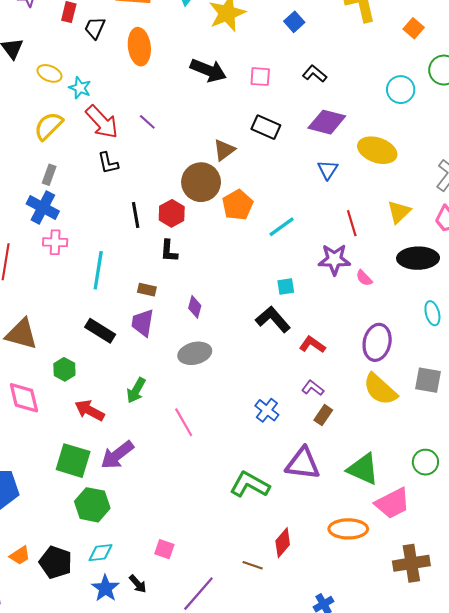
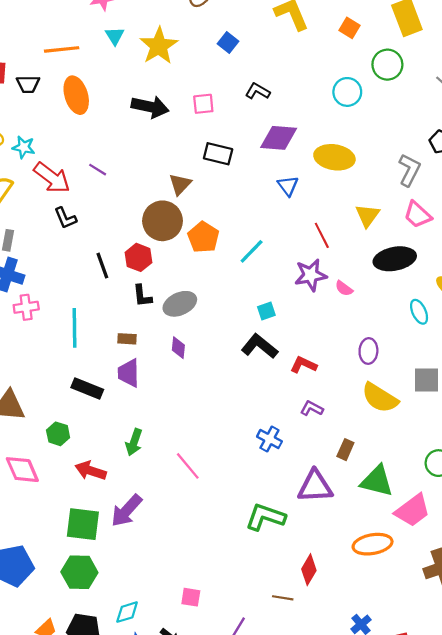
black trapezoid: (95, 28) -> (28, 84), turned -105
purple ellipse: (377, 342) -> (368, 351), size x0.7
gray ellipse: (195, 353) -> (180, 304), moved
brown rectangle: (323, 415) -> (345, 450), moved
green hexagon: (92, 505) -> (79, 572), moved

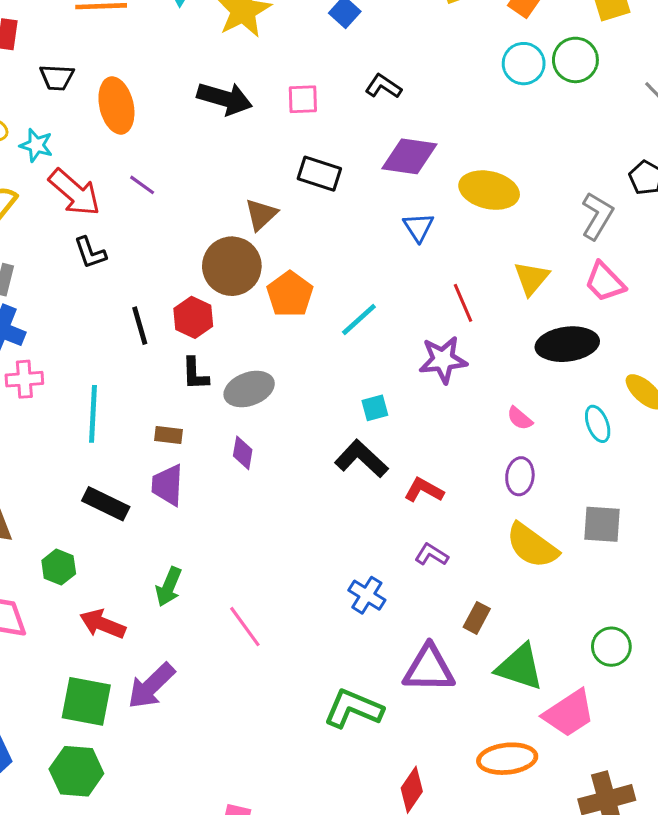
black trapezoid: (28, 84) -> (57, 77), moved
cyan circle: (347, 92) -> (524, 64), moved
orange ellipse: (76, 95) -> (116, 105), moved
pink semicircle: (344, 288) -> (520, 418), moved

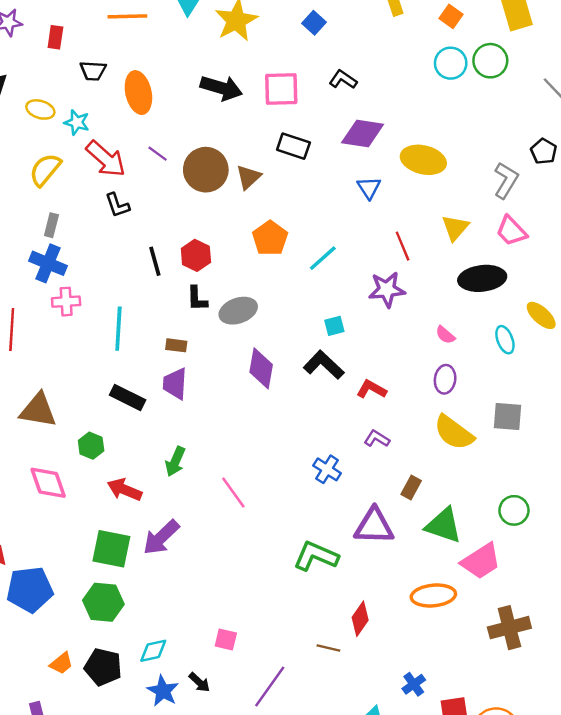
pink square: (303, 99) -> (281, 89), size x1.5
brown circle: (232, 266) -> (206, 170), moved
purple diamond: (243, 453) -> (261, 368), moved, size x1.6

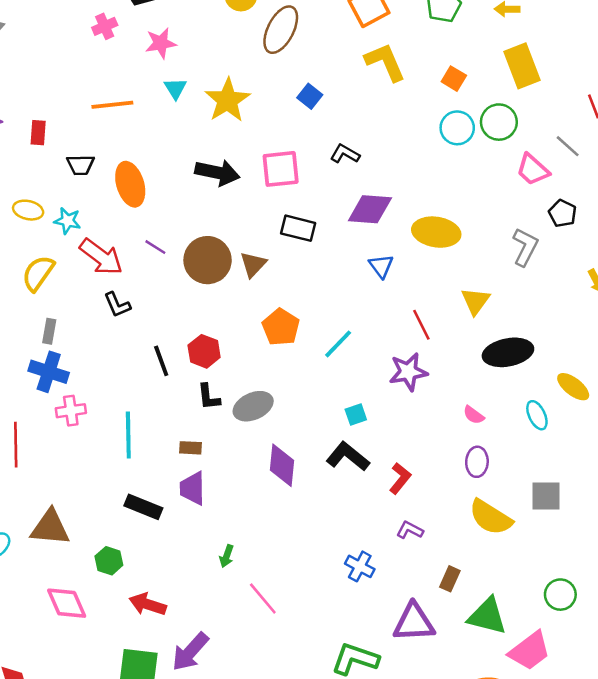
pink trapezoid: (511, 231) -> (533, 170), moved
red L-shape: (371, 389) -> (400, 478), turned 104
green arrow: (175, 462) -> (227, 556), moved, size x0.7

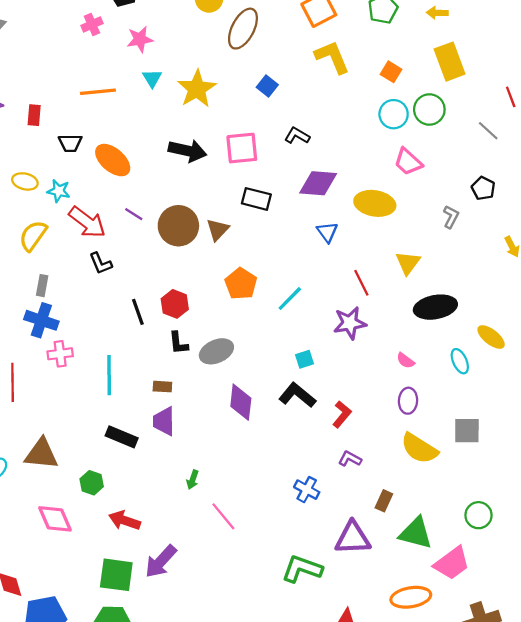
pink trapezoid: (533, 170) -> (408, 162), moved
orange ellipse: (130, 184) -> (113, 160), turned -33
gray L-shape: (525, 247) -> (451, 217), size x0.7

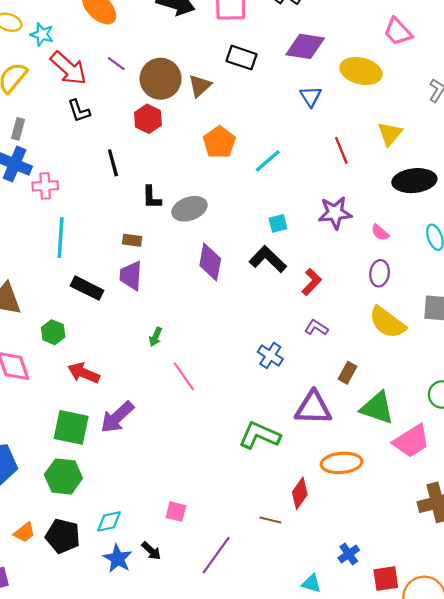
red hexagon: (175, 304) -> (148, 119), moved
purple star: (350, 323) -> (335, 213), moved
pink cross: (60, 354) -> (45, 186), moved
cyan line: (109, 375) -> (61, 238), moved
orange ellipse: (411, 597) -> (342, 463), moved

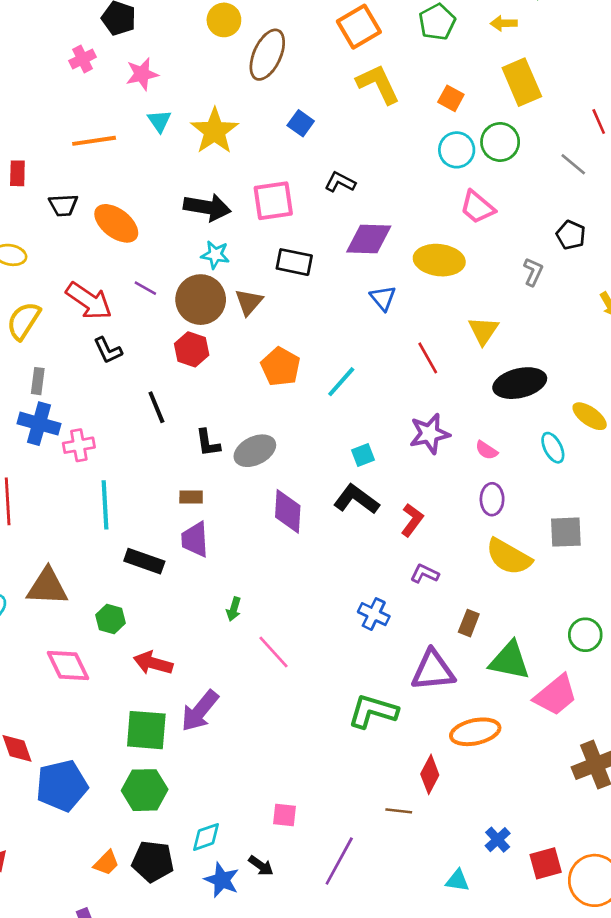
cyan star: (42, 34) -> (215, 255), moved

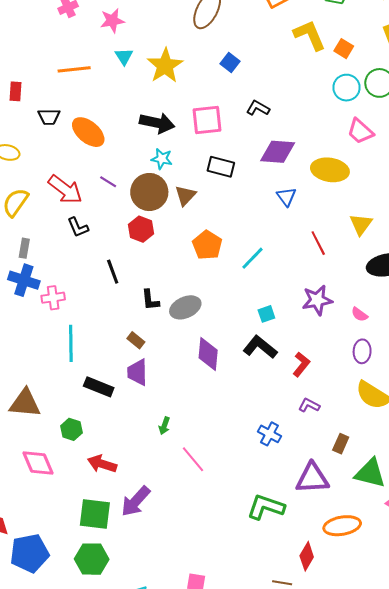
yellow L-shape: (378, 84) -> (310, 35), moved
brown rectangle: (191, 497) -> (136, 340), turned 36

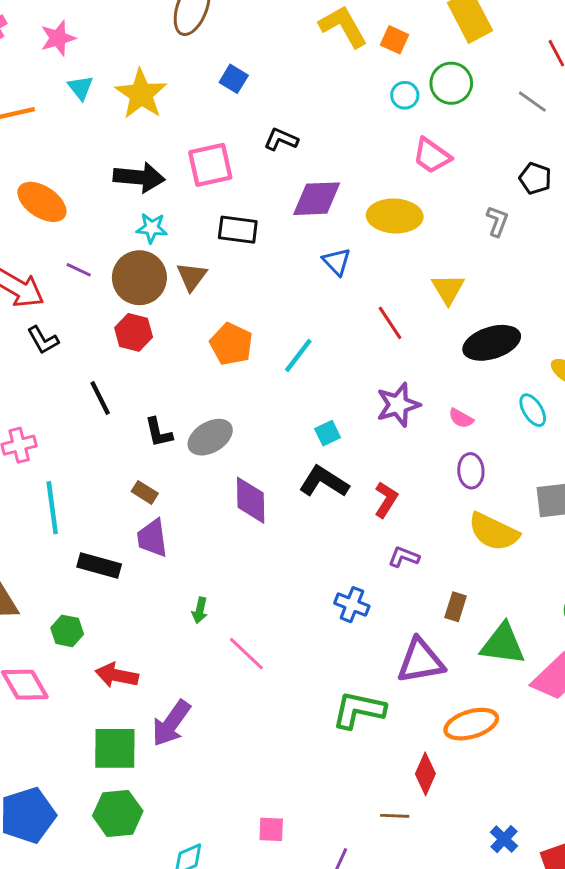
cyan circle: (347, 88) -> (405, 95), size x0.7

